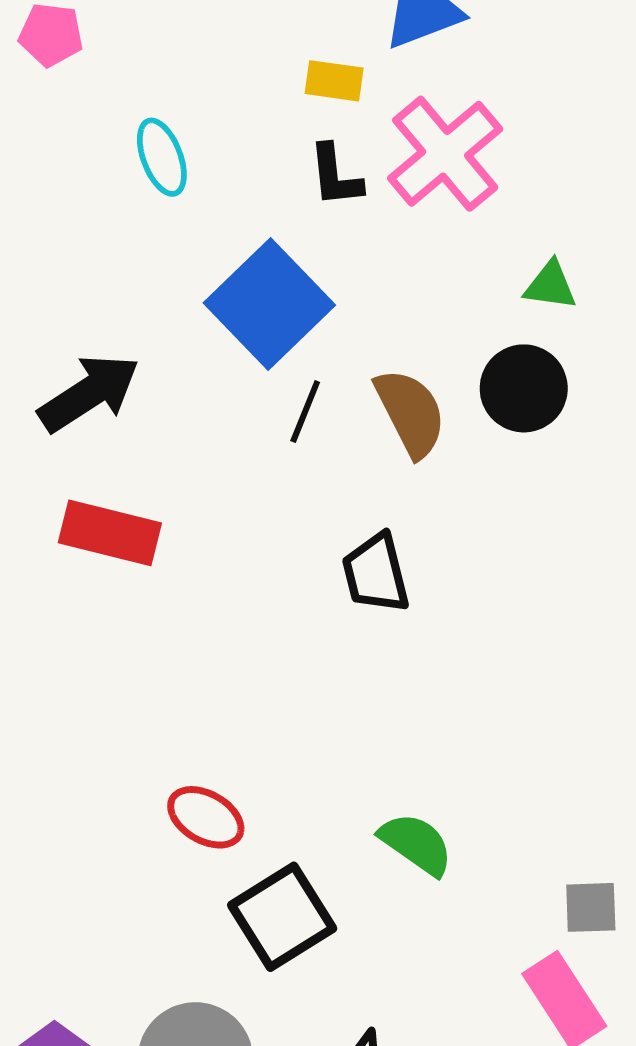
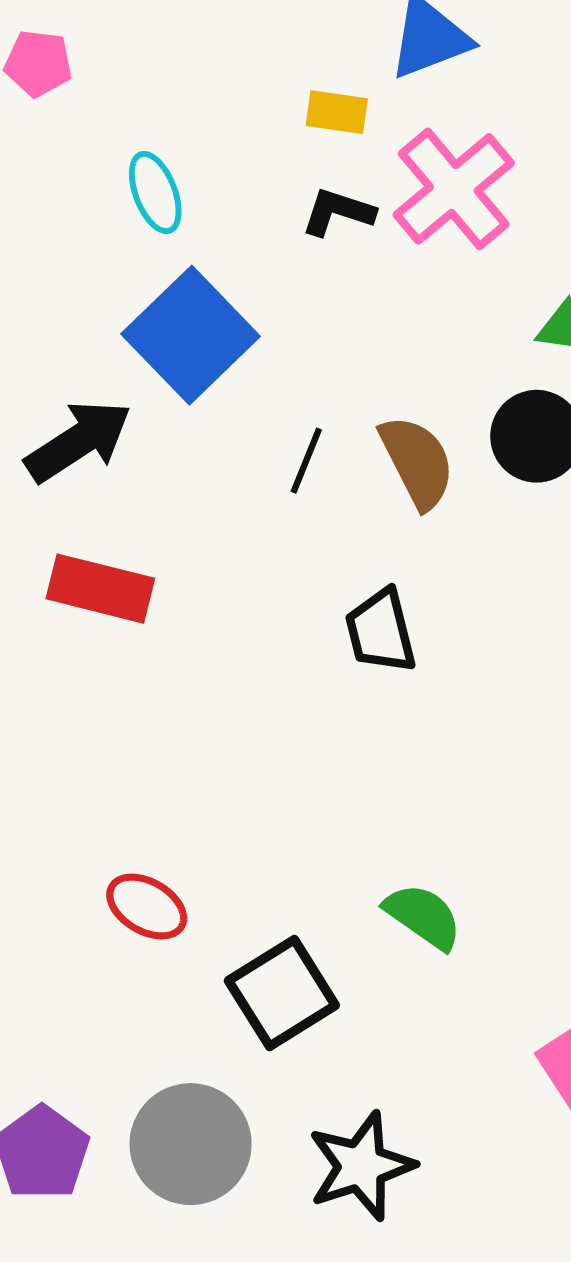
black L-shape: (335, 176) -> (338, 212), turned 114
blue square: (269, 304) -> (191, 335), moved
red ellipse: (206, 817) -> (147, 907), moved

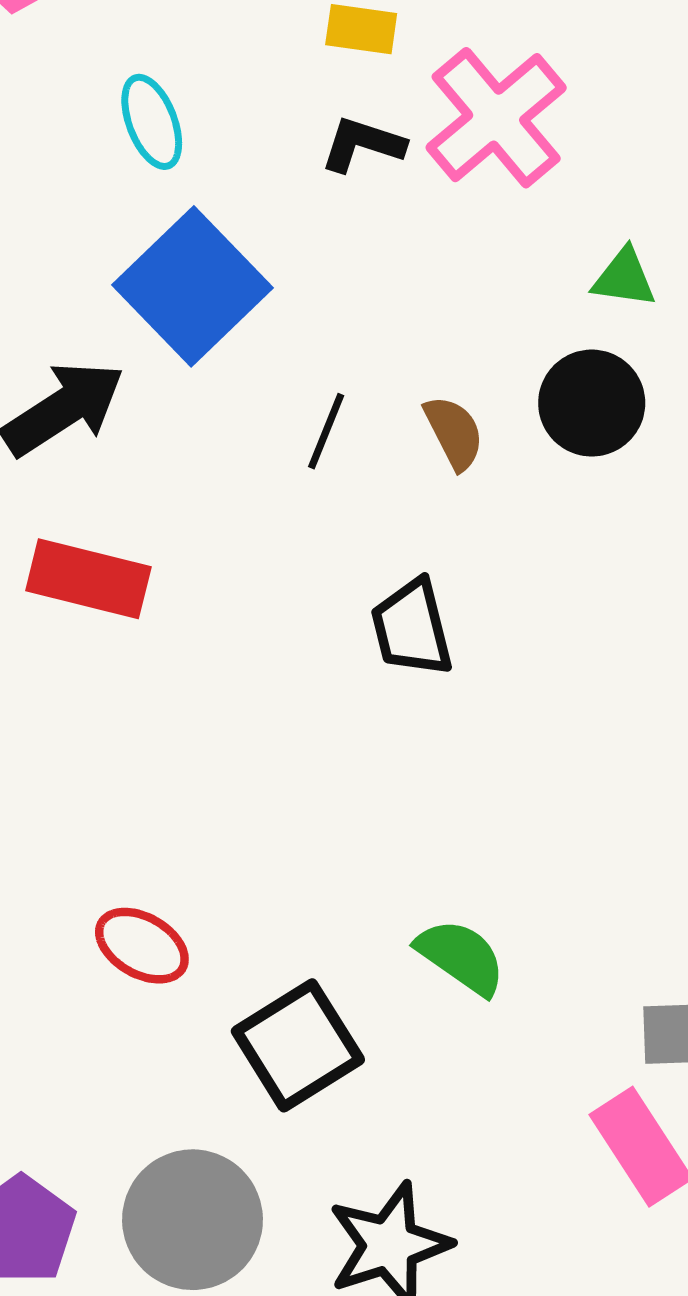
brown semicircle: (417, 462) -> (454, 433), size x0.7

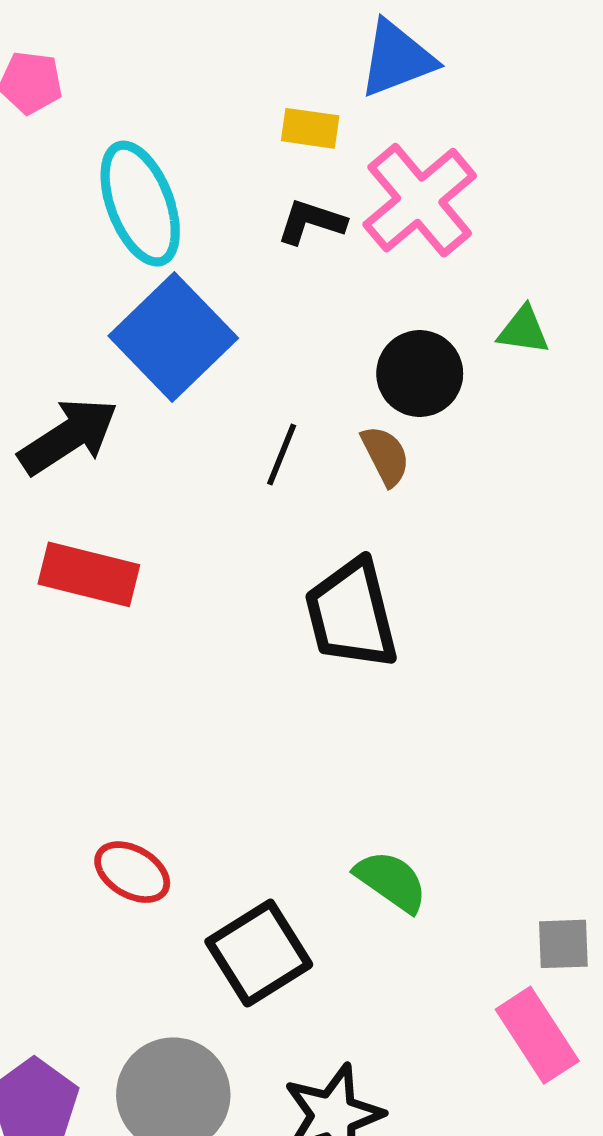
cyan ellipse: (152, 122) -> (140, 204), size x1.6
black circle: (592, 403) -> (420, 374), moved
black trapezoid: (412, 628) -> (351, 614), size x1.4

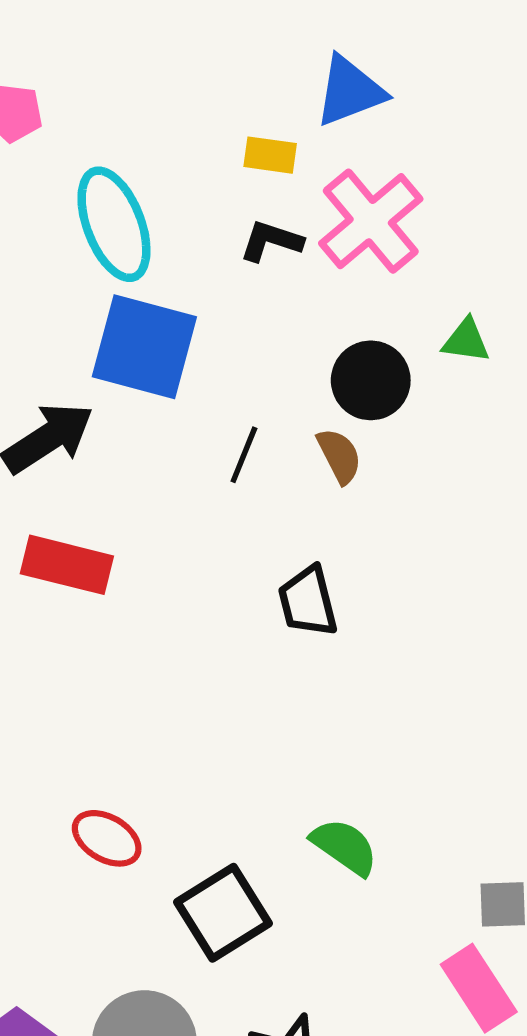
blue square: (173, 337) -> (144, 347), turned -31
black trapezoid: (351, 614) -> (308, 601), size x0.7

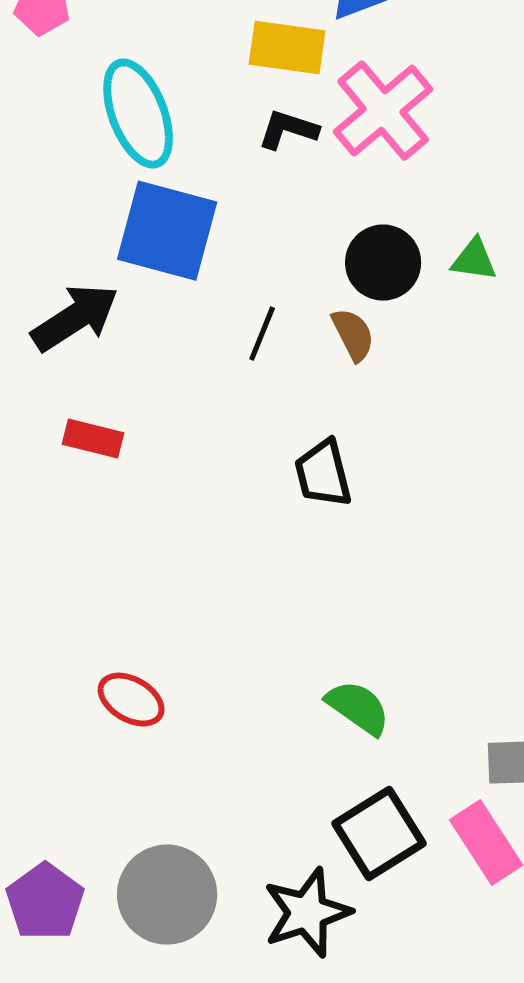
yellow rectangle: (270, 155) -> (287, 48), size x1.5
green triangle: (466, 341) -> (474, 260), moved
red rectangle: (67, 565) -> (93, 439), size x0.7
black square: (223, 913) -> (379, 834), moved

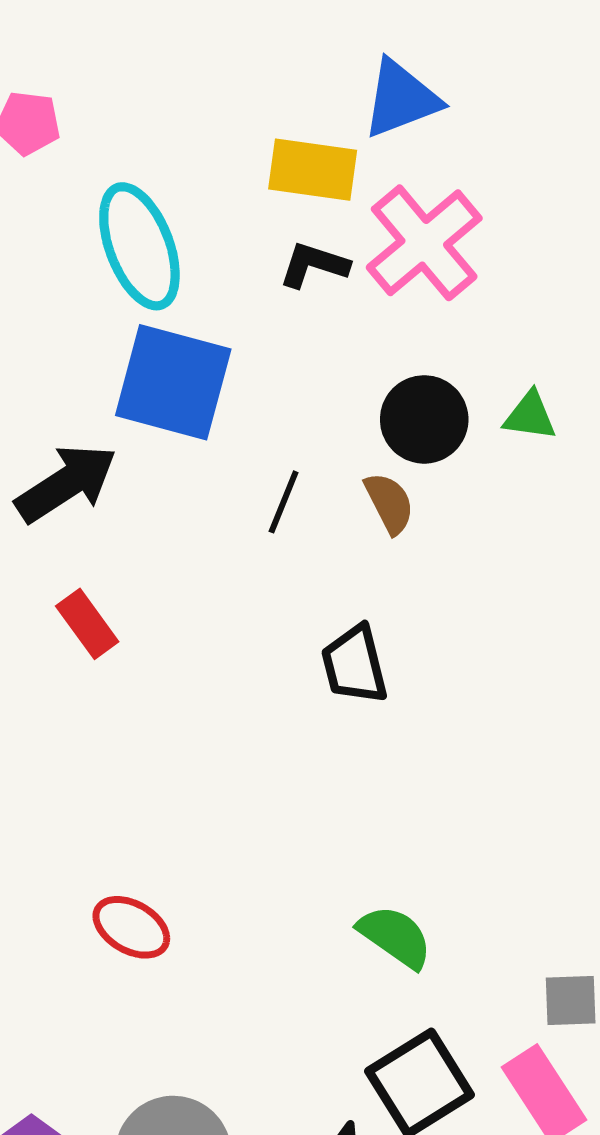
red rectangle: (93, 439) -> (87, 624), turned 40

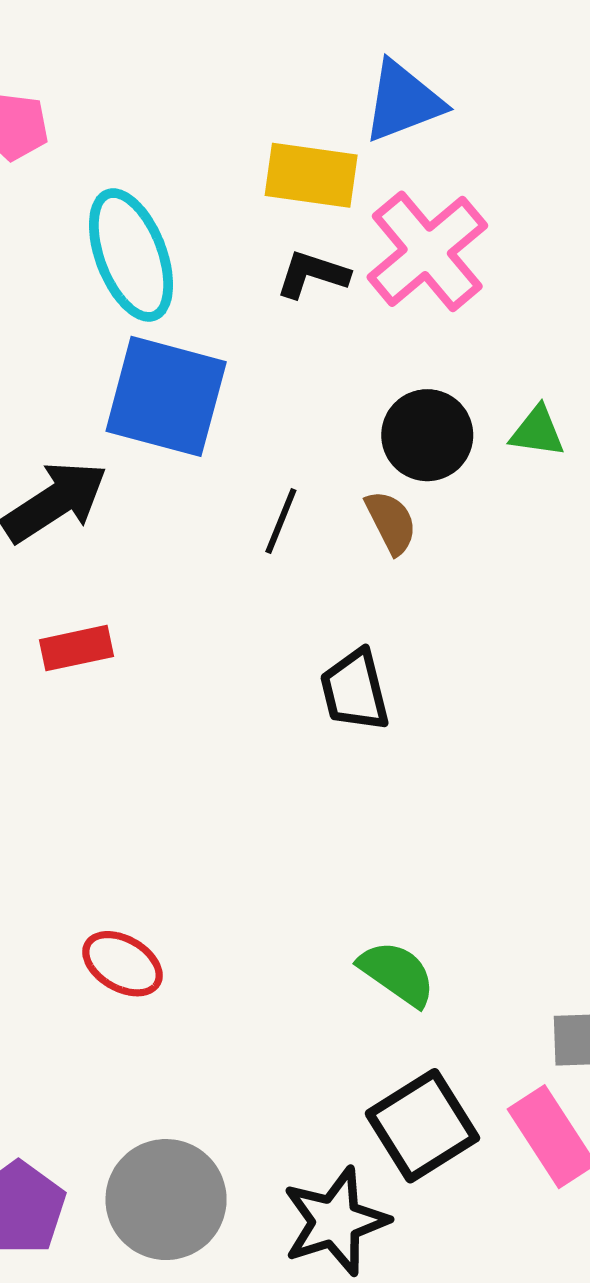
red rectangle: (87, 624) -> (77, 648), turned -66

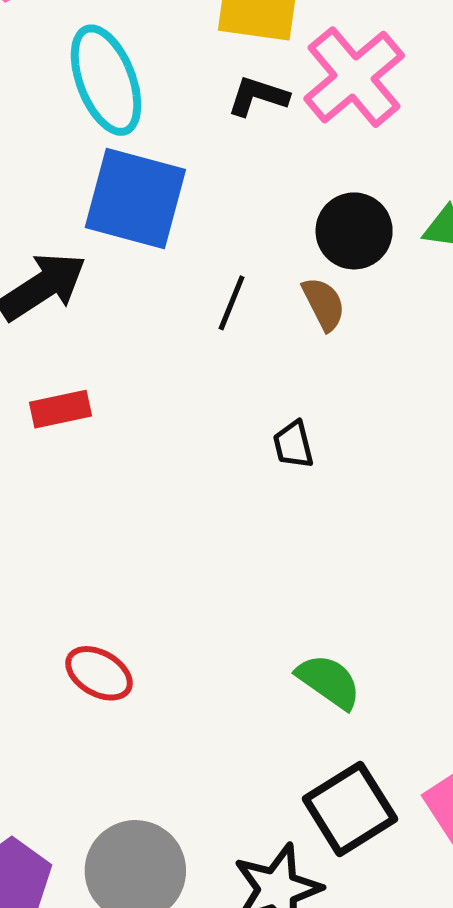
black trapezoid: (355, 690) -> (293, 445), size x0.7

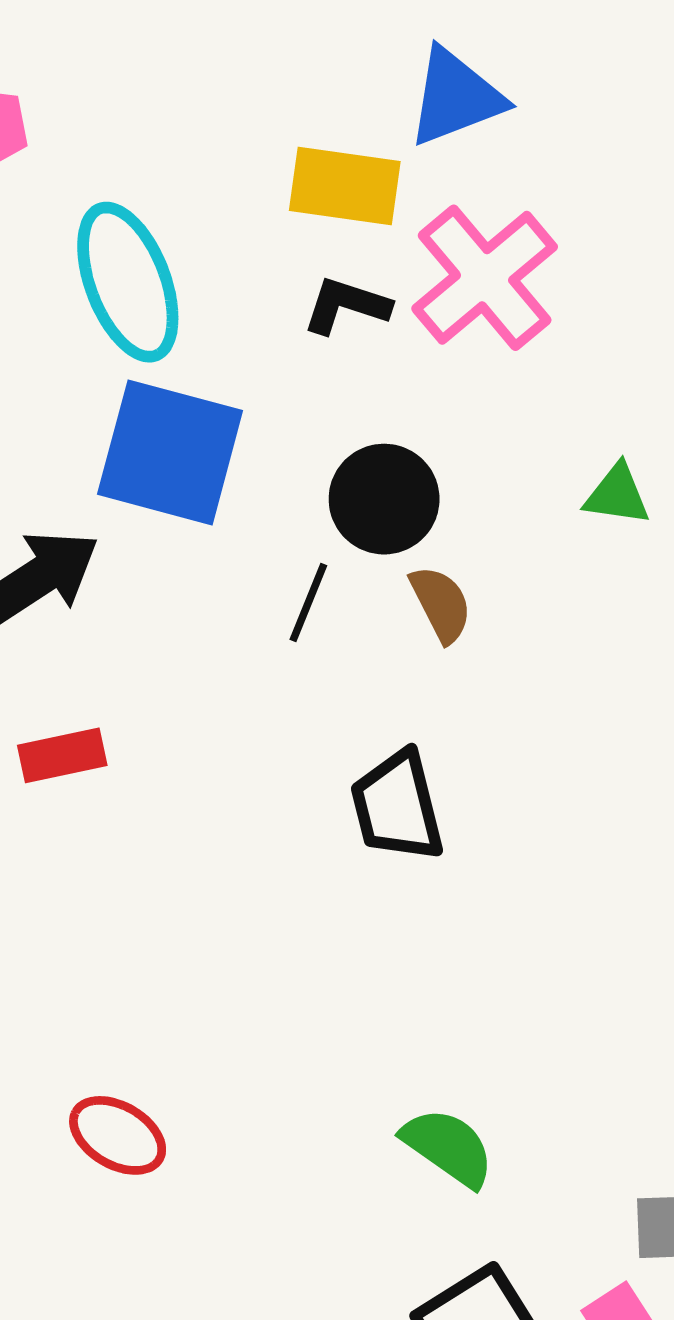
black circle: (354, 231) -> (384, 499), moved
black trapezoid: (293, 445) -> (397, 806), size x1.6

